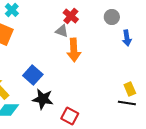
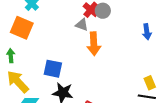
gray circle: (112, 17) -> (103, 11), moved
blue square: (33, 75) -> (53, 69), turned -30

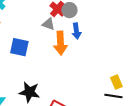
blue arrow: (147, 32) -> (76, 31), moved
blue square: (53, 69) -> (19, 47), moved

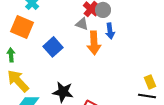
blue square: (19, 47) -> (53, 47), turned 36

